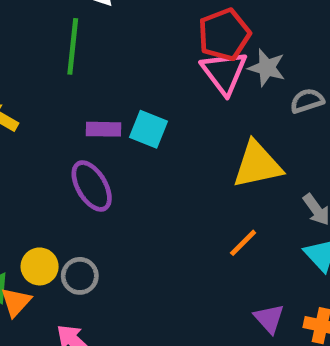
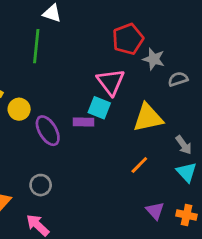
pink triangle: (224, 72) -> (111, 82), moved
purple rectangle: (103, 129) -> (84, 122), moved
cyan square: (148, 129) -> (99, 108), moved
yellow circle: (40, 266) -> (19, 109), moved

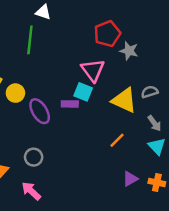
gray semicircle: (178, 79) -> (150, 92), moved
yellow triangle: (148, 118) -> (124, 100), turned 36
purple triangle: (155, 211) -> (130, 179), turned 42

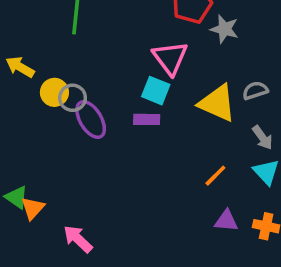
purple rectangle: (70, 104) -> (147, 119), moved
orange line: (117, 140) -> (215, 176), moved
gray circle: (34, 157) -> (73, 98), moved
purple triangle: (130, 179) -> (226, 221), turned 35

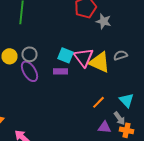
pink triangle: (170, 58) -> (84, 57), moved
gray circle: (73, 98) -> (30, 54), moved
gray arrow: (262, 138) -> (120, 118), moved

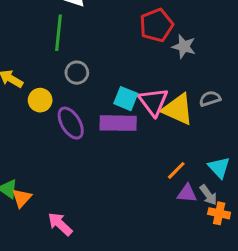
gray circle: (30, 54) -> (77, 73), moved
purple rectangle: (60, 71) -> (118, 123), size x1.6
purple triangle: (104, 127) -> (187, 193), moved

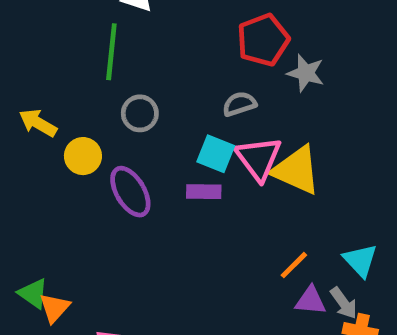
gray semicircle: (210, 99) -> (239, 104), moved
purple rectangle: (118, 123) -> (204, 192), size x0.6

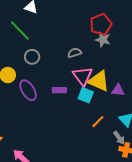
red pentagon: (263, 40) -> (101, 24), moved
green line: (111, 52) -> (20, 31), turned -50
cyan square: (216, 154) -> (86, 95), moved
purple triangle: (310, 301) -> (118, 90), moved

